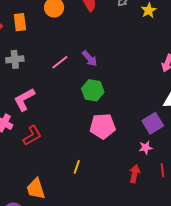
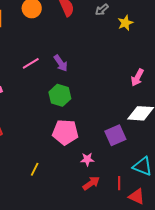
pink star: (146, 148) -> (87, 159), moved
red arrow: (135, 174) -> (91, 183), turned 36

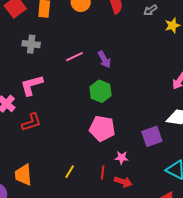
yellow line: (35, 169) -> (70, 172), moved
red arrow: (91, 183) -> (123, 182), turned 48
red line: (119, 183) -> (103, 173), moved

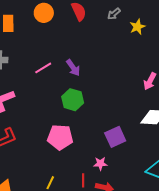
pink pentagon: (102, 128) -> (60, 137), moved
purple square: (152, 136) -> (115, 137), moved

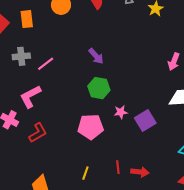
pink line: (43, 68) -> (46, 64), moved
pink star: (100, 164) -> (121, 112), moved

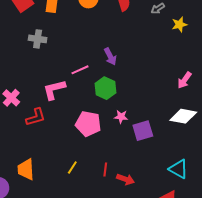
pink line: (46, 64) -> (80, 70), moved
pink L-shape: (30, 96) -> (54, 90), moved

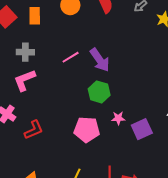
purple arrow: (110, 56) -> (100, 60), size x1.4
pink line: (80, 70) -> (71, 57), moved
pink L-shape: (54, 90) -> (25, 80), moved

